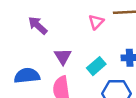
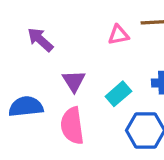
pink triangle: (96, 22) -> (118, 35), turned 35

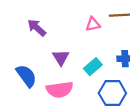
blue semicircle: (26, 107) -> (26, 76), turned 60
pink semicircle: (72, 126) -> (60, 90), turned -90

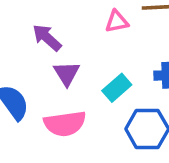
purple arrow: (37, 28) -> (47, 38), moved

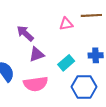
purple triangle: (67, 73) -> (37, 54), turned 42

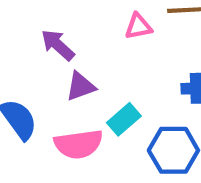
cyan rectangle: (66, 63) -> (124, 119), moved

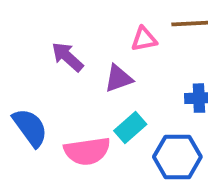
purple triangle: (81, 86) -> (118, 78), moved

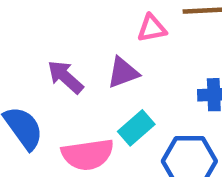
purple arrow: (67, 57) -> (65, 77), moved

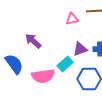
purple triangle: (123, 73) -> (80, 49), moved

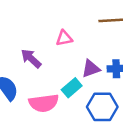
pink triangle: (72, 19) -> (64, 38), moved

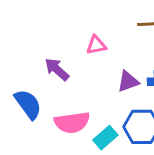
cyan rectangle: (72, 88) -> (105, 138), moved

